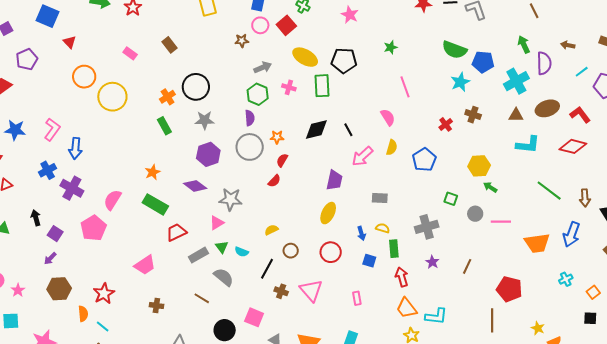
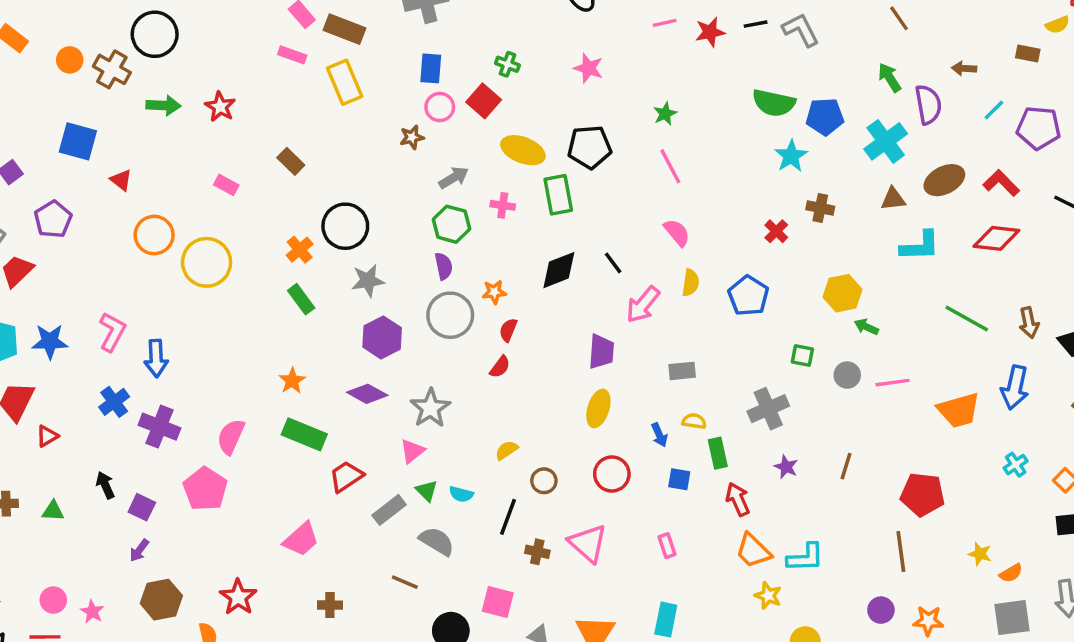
pink line: (405, 87) -> (670, 166), moved
gray star: (231, 199) -> (430, 408), turned -30

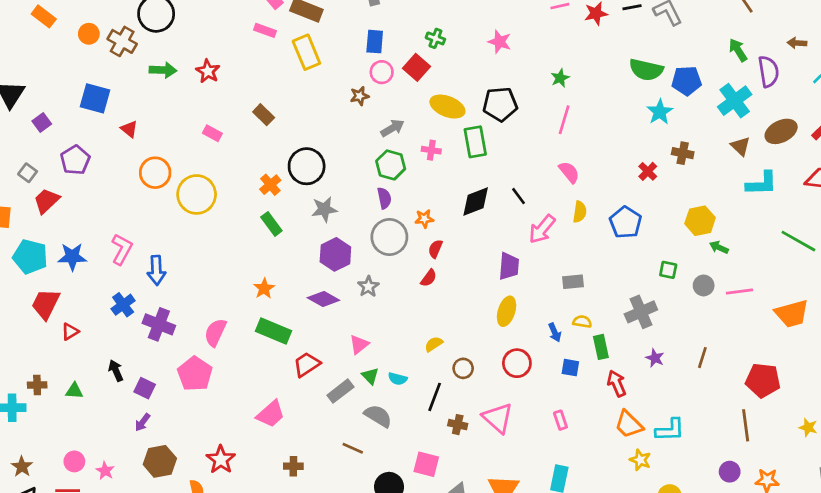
pink line: (670, 166) -> (564, 120), turned 44
brown triangle: (893, 199) -> (740, 146), turned 50
gray star: (430, 408) -> (368, 287), moved, size x0.7

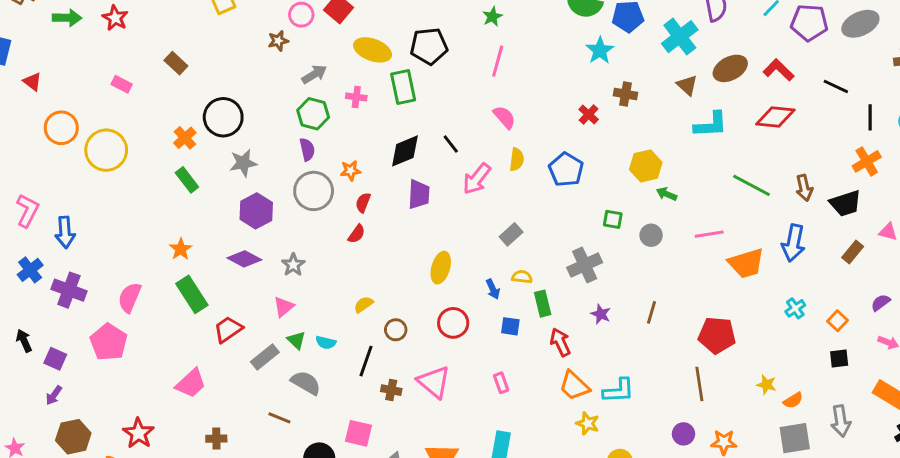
purple trapezoid: (509, 266) -> (419, 194), moved
gray rectangle: (573, 282) -> (511, 234), turned -35
gray star: (368, 287) -> (293, 265), moved
pink line: (739, 292) -> (709, 234), moved
green rectangle: (274, 331) -> (192, 294), turned 36

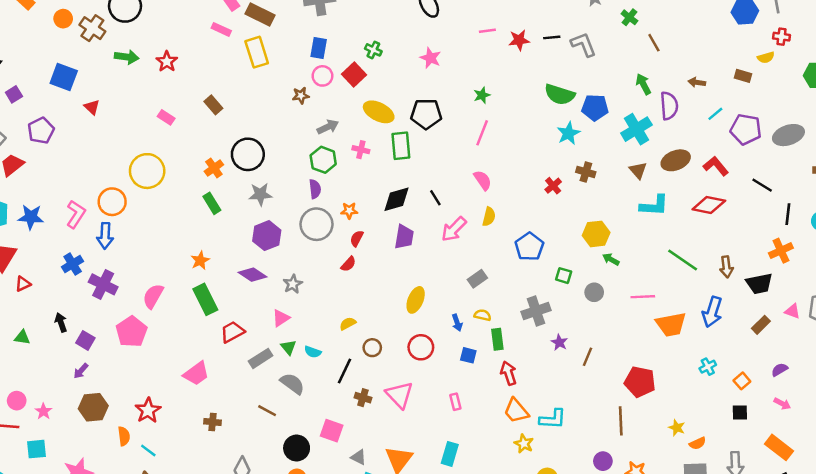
orange circle: (61, 128) -> (112, 202), moved
blue pentagon: (566, 170) -> (529, 247), moved
purple star: (601, 314) -> (559, 342), moved

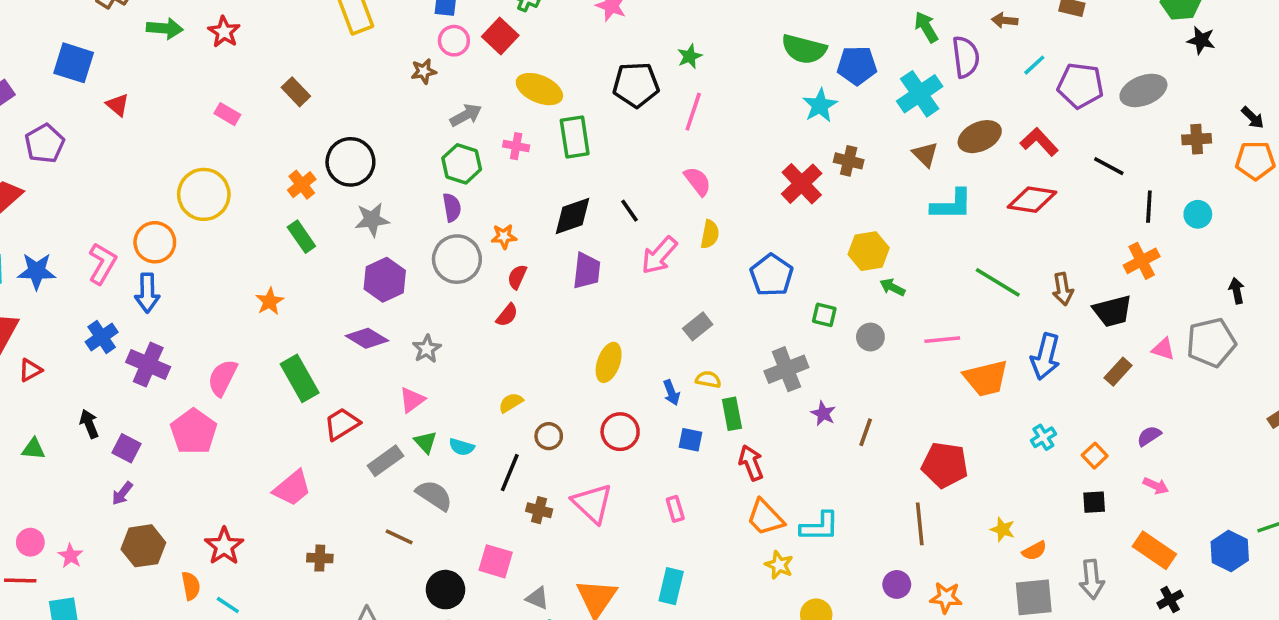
black pentagon: (426, 114) -> (636, 85), moved
red cross: (553, 186) -> (802, 184), size x1.6
orange star: (200, 260) -> (270, 301), moved

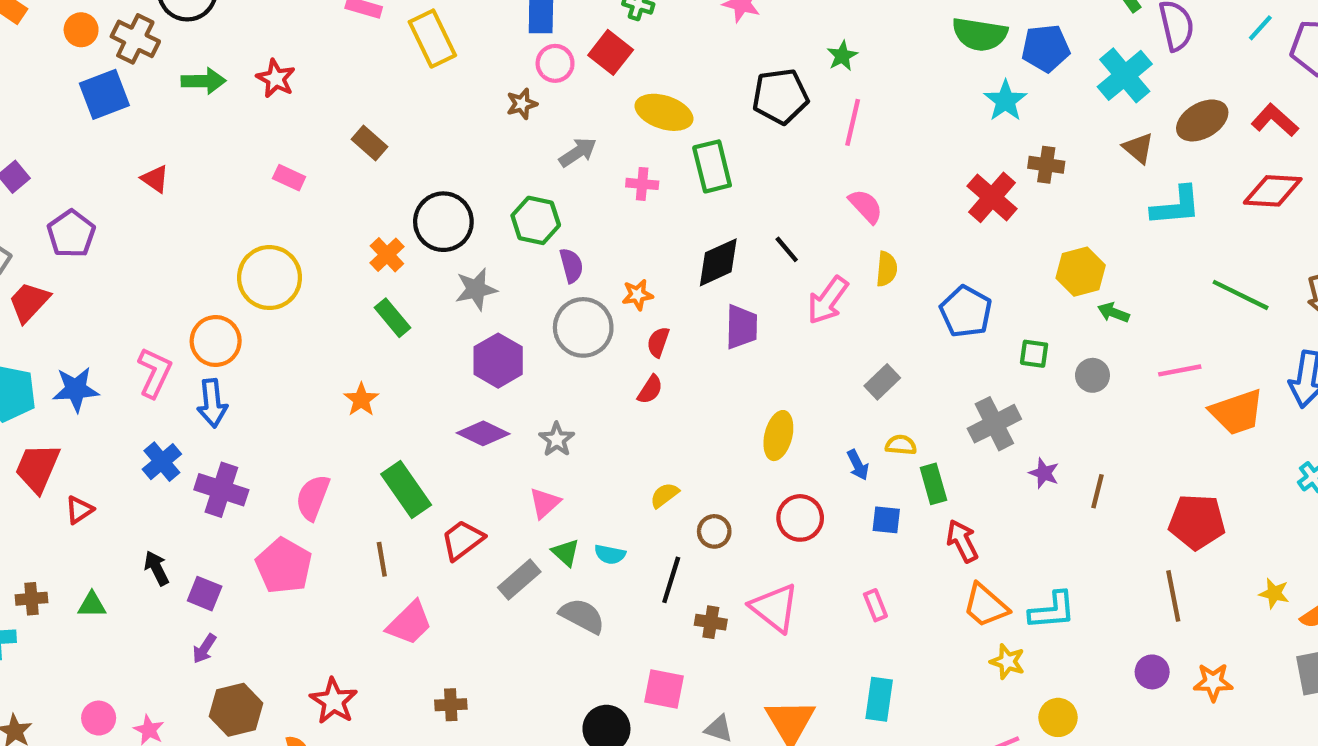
blue square: (74, 63) -> (104, 94), moved, turned -33
green hexagon: (462, 164) -> (536, 220), moved
brown line: (399, 537) -> (382, 559), moved, turned 60

